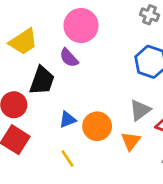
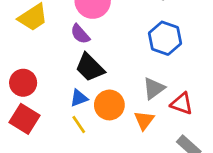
black trapezoid: (42, 81) -> (90, 67), moved, turned 116
yellow line: (68, 158) -> (79, 124), moved

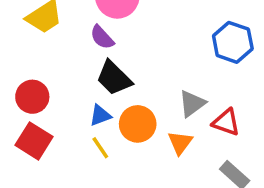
blue hexagon: (165, 38) -> (233, 42), moved

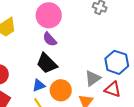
purple semicircle: (102, 37) -> (50, 39), moved
blue hexagon: (233, 42) -> (117, 62), moved

